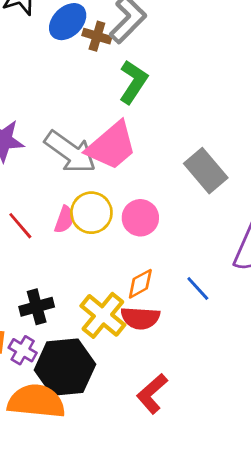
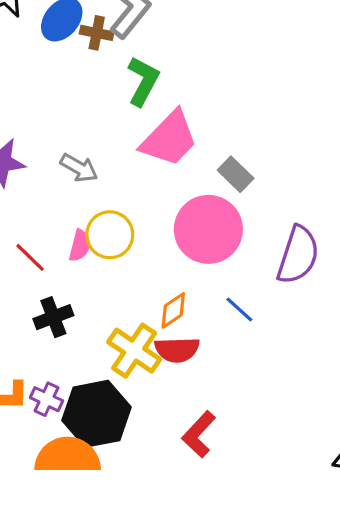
pink trapezoid: (112, 146) -> (169, 139), moved
gray arrow: (70, 152) -> (79, 168), size x0.6
gray rectangle: (206, 171) -> (236, 174), size x0.7
pink circle: (140, 218) -> (208, 229), moved, size x1.6
black cross: (37, 307) -> (53, 317), moved

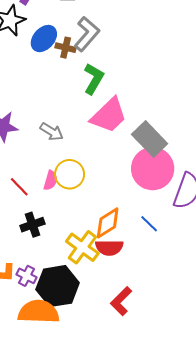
gray rectangle: (236, 174) -> (150, 139), size x1.6
pink circle: (208, 229) -> (153, 169), moved
orange diamond: (173, 310) -> (108, 223), size x1.4

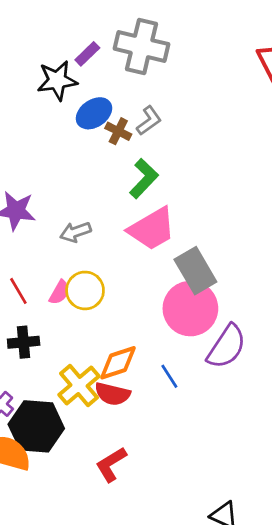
gray L-shape: (87, 34) -> (149, 121), size x0.7
gray arrow: (52, 132) -> (76, 232), turned 115

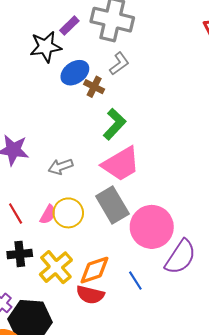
gray L-shape: (149, 121) -> (119, 64), moved
gray rectangle: (195, 271) -> (112, 205), moved
yellow cross: (79, 385) -> (56, 267), moved

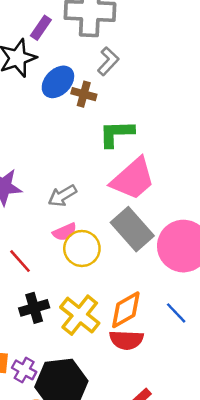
green L-shape: (115, 124) -> (116, 133), turned -124
pink semicircle: (48, 214) -> (65, 232), moved, turned 48

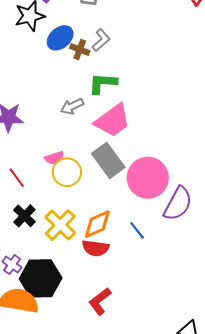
gray L-shape: (108, 61) -> (101, 40), moved
gray arrow: (62, 196) -> (72, 106), moved
black cross: (34, 308) -> (24, 216), turned -35

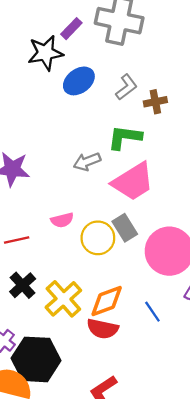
brown cross: (80, 50) -> (155, 102), moved, turned -36
gray rectangle: (108, 160) -> (125, 228), size x0.7
yellow circle: (67, 172) -> (98, 238), moved
red line: (17, 178) -> (17, 240), turned -70

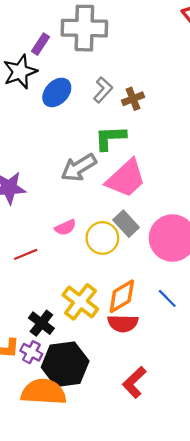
gray arrow: (87, 162) -> (79, 168), size x1.4
black cross: (23, 285) -> (41, 323), moved

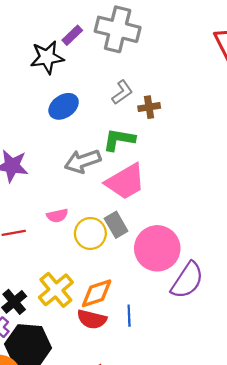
blue ellipse: (57, 92) -> (64, 106), moved
blue line: (167, 298) -> (129, 316), moved, turned 30

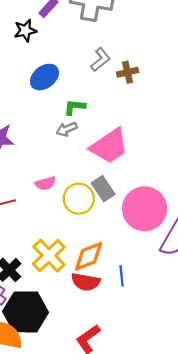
black star: (47, 57) -> (25, 31), size x0.7
green L-shape: (119, 140) -> (75, 107), moved, size x0.7
gray arrow: (83, 161) -> (67, 129), size x0.6

